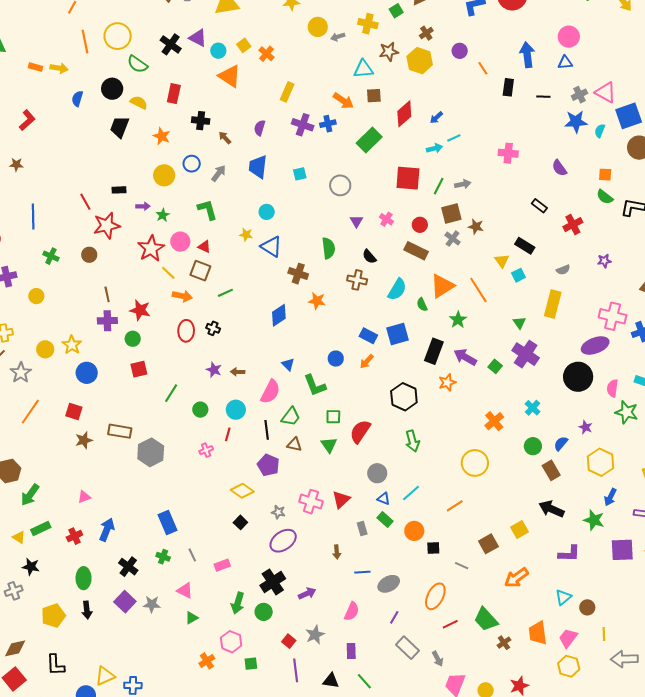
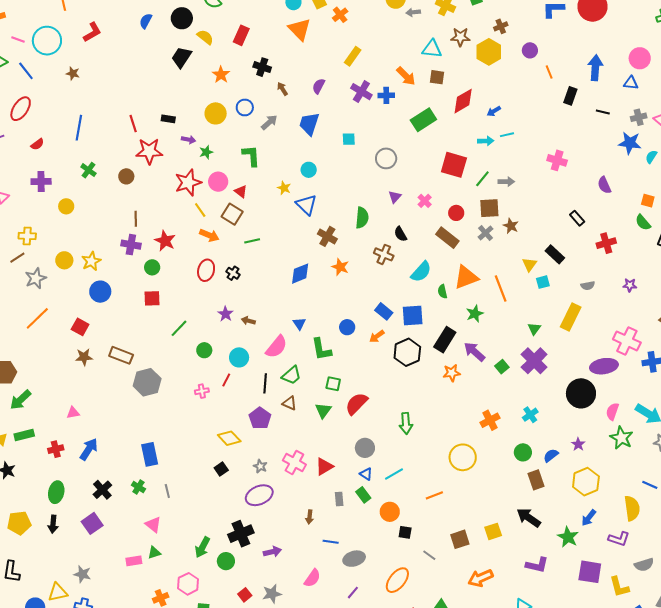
black hexagon: (404, 397) -> (407, 352), moved
pink rectangle: (222, 565) -> (134, 561), moved
gray star: (152, 604) -> (82, 574), moved

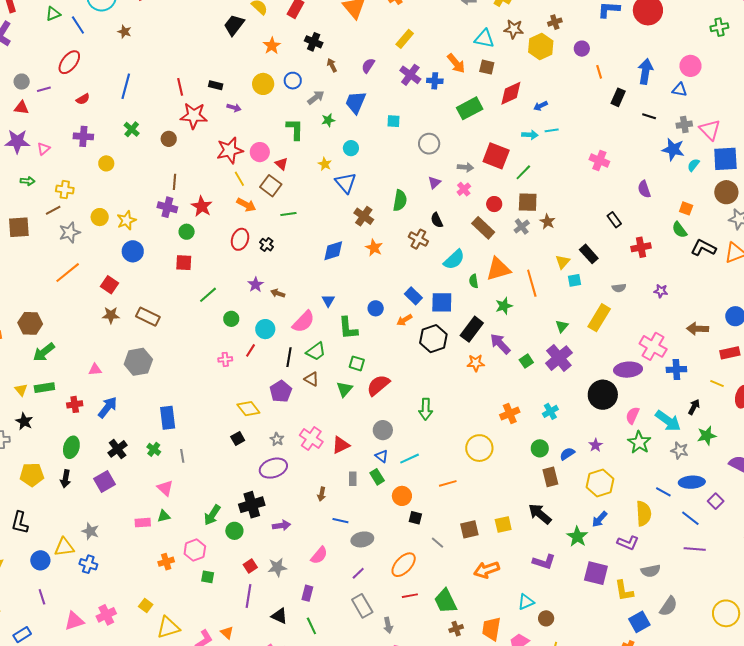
green star: (206, 152) -> (328, 120), moved
gray arrow: (506, 182) -> (465, 167), moved
gray hexagon: (147, 382) -> (138, 362), moved

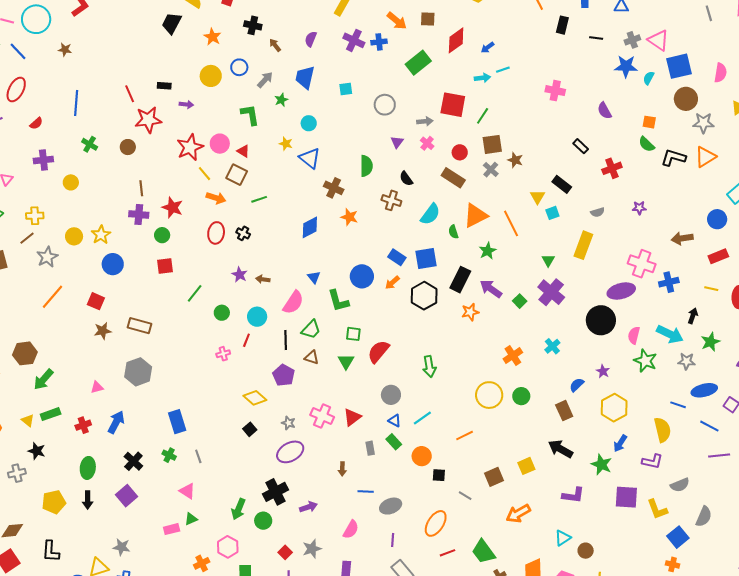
blue circle: (376, 308) -> (362, 276), size x1.5
green circle: (540, 448) -> (521, 396), moved
purple line: (358, 573) -> (393, 540), turned -32

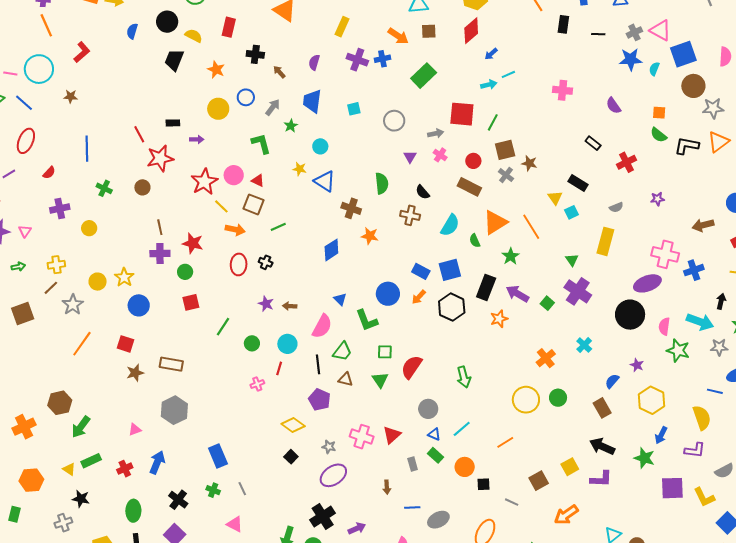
red diamond: (456, 40) -> (471, 31), moved
purple L-shape: (573, 495) -> (601, 479), moved

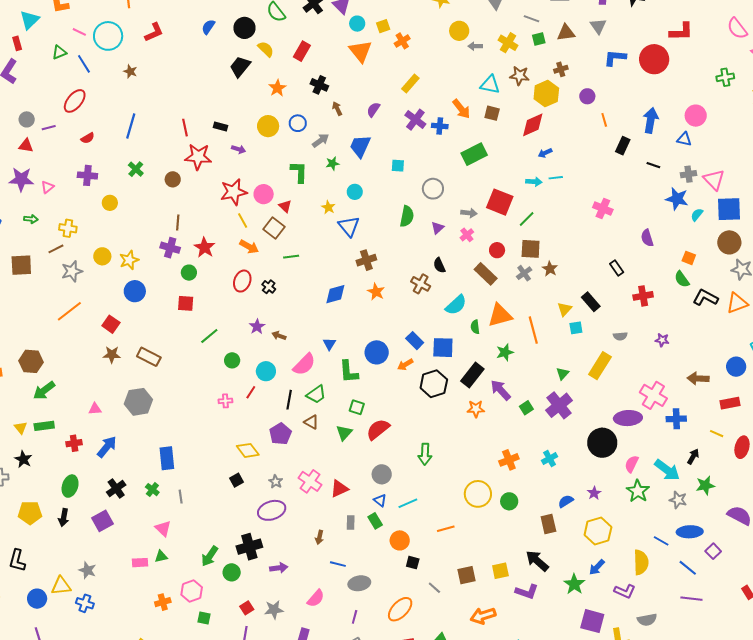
green semicircle: (382, 183) -> (407, 216), moved
brown cross: (351, 208) -> (366, 260), turned 36

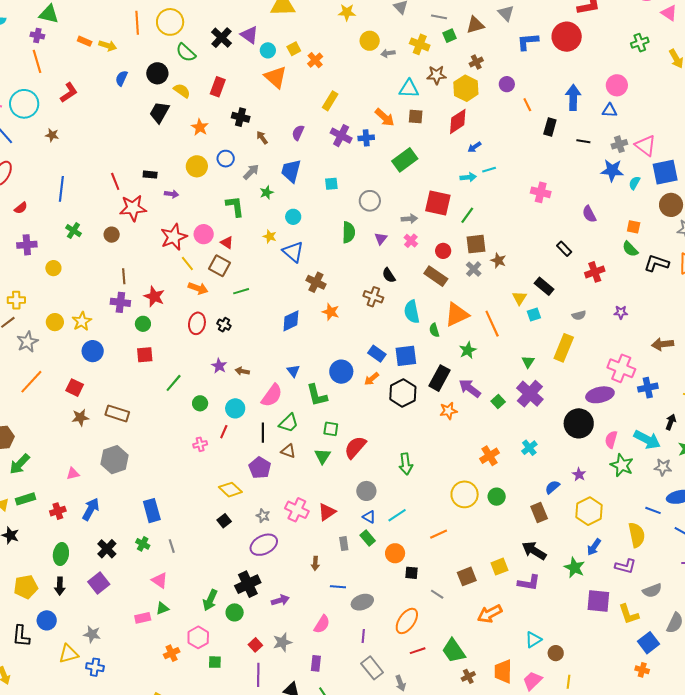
brown cross: (366, 260) -> (316, 282), turned -36
cyan semicircle: (456, 305) -> (412, 312), turned 130
blue circle: (37, 599) -> (47, 620), moved

